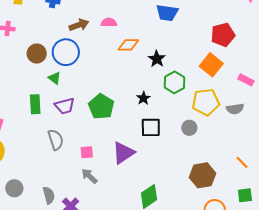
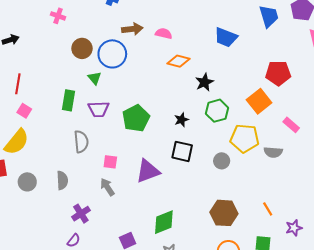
gray semicircle: (49, 195) -> (62, 180), moved

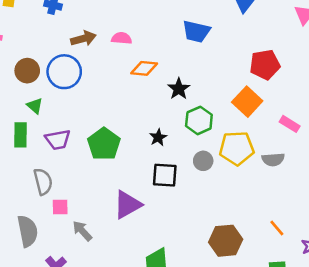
green triangle: (95, 78) -> (35, 106), moved
gray circle: (222, 161) -> (203, 161), moved
pink square: (110, 162) -> (60, 207), moved
gray semicircle: (62, 180) -> (28, 231), size x1.4

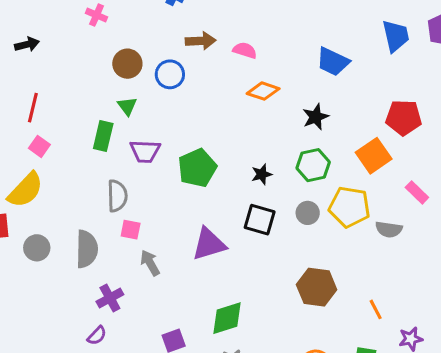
blue circle: (64, 72) -> (170, 74), size x0.7
black star: (179, 89) -> (316, 117), moved
brown hexagon: (226, 241) -> (317, 287), moved

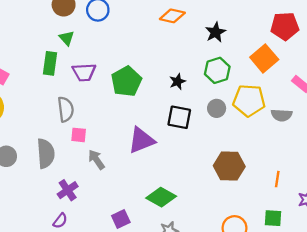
orange line: (376, 309) -> (277, 179), turned 42
green diamond: (227, 318) -> (161, 197), turned 52

